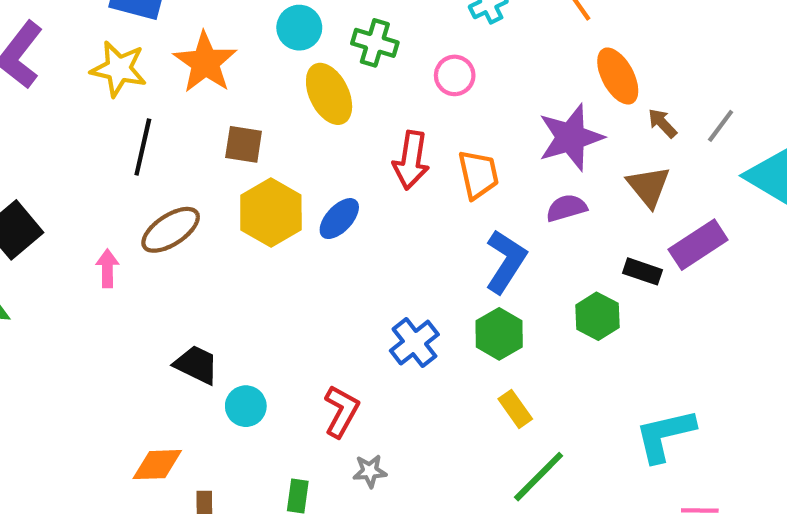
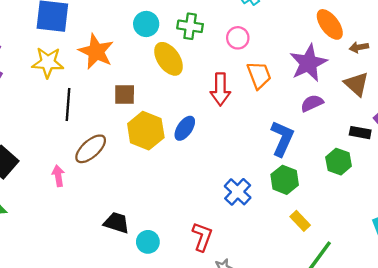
brown arrow: (662, 123) -> (359, 47), turned -48
orange trapezoid: (478, 174) -> (259, 75), moved

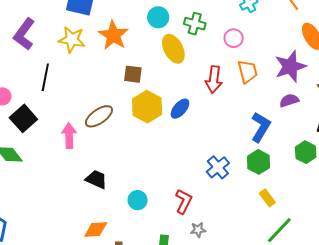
black line: (68, 104) -> (45, 77), moved
pink arrow: (58, 176) -> (69, 136), size x1.4
black trapezoid: (117, 223) -> (96, 179), moved

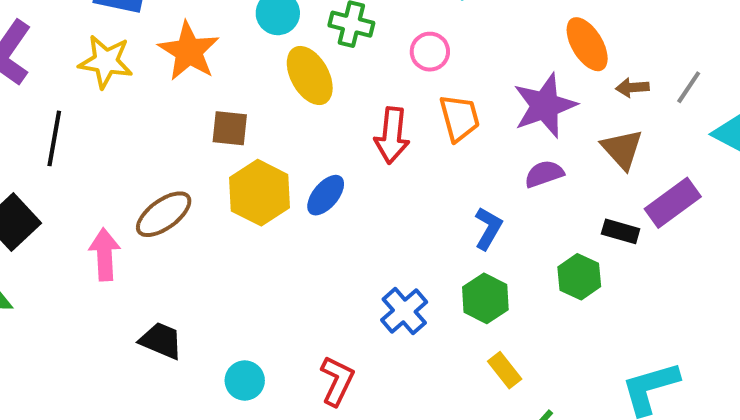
blue L-shape: (261, 127) -> (488, 228), size x0.7

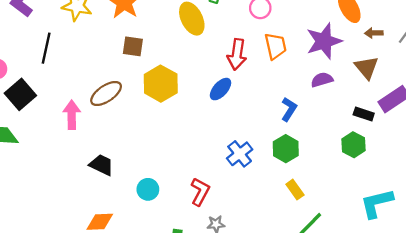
brown square: (230, 128) -> (133, 46), moved
blue ellipse: (326, 195) -> (221, 89), moved
green hexagon: (579, 277) -> (353, 145), moved

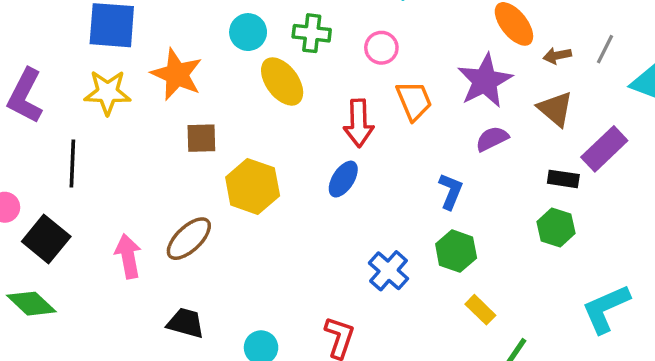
brown ellipse: (106, 94) -> (189, 239), moved

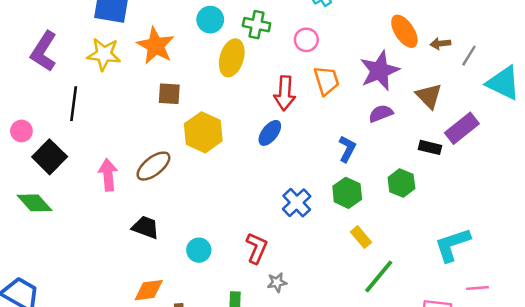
brown arrow: (557, 56) -> (440, 44), moved
yellow ellipse: (282, 81) -> (232, 58), turned 48
green hexagon: (556, 228) -> (401, 183), moved

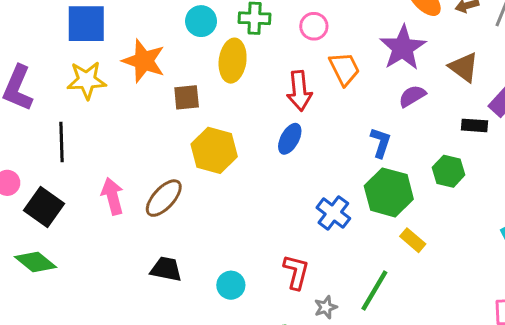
brown square: (169, 94) -> (187, 97), moved
pink arrow: (108, 175) -> (113, 196), moved
green hexagon: (347, 193) -> (389, 192), size x1.4
green line: (379, 276) -> (374, 291), moved

